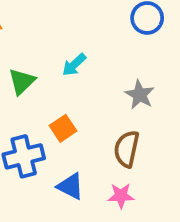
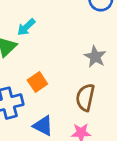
cyan arrow: (74, 65) -> (26, 27), moved

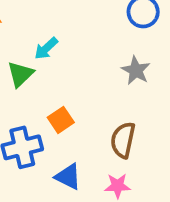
gray star: (95, 57) -> (136, 70), moved

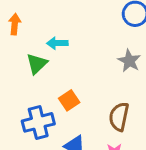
cyan arrow: (46, 48) -> (57, 43), turned 42

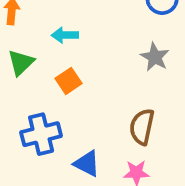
green triangle: (37, 64) -> (21, 63), moved
orange square: (69, 100) -> (69, 81), moved

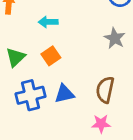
green triangle: (21, 63) -> (16, 57), moved
blue triangle: (87, 163) -> (64, 94), moved, turned -40

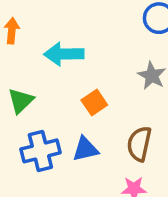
cyan arrow: (48, 22) -> (64, 54), size x1.5
orange square: (51, 56) -> (94, 103), moved

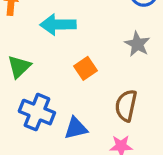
blue triangle: (85, 149) -> (76, 128), moved
blue cross: (40, 151) -> (37, 112), turned 36

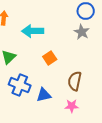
gray star: (137, 44) -> (82, 32), moved

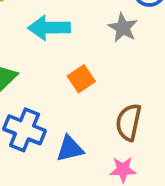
gray star: (82, 32) -> (123, 28), moved

